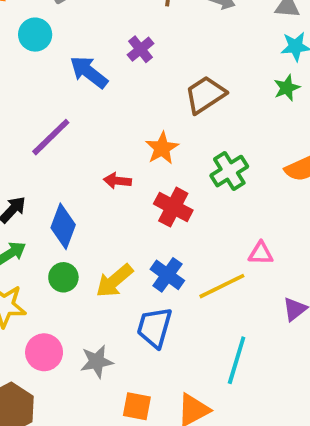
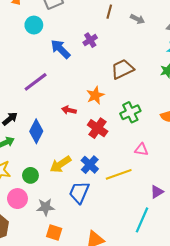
pink triangle: (261, 253) -> (141, 150), moved
green circle: (63, 277) -> (30, 175), moved
cyan line: (237, 360) -> (142, 220), moved
orange square: (137, 406) -> (54, 232), moved

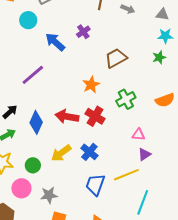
red arrow: (69, 110) -> (67, 116), moved, size x1.6
yellow line: (119, 174) -> (126, 175), moved
blue trapezoid: (79, 192) -> (95, 185), moved
purple triangle: (157, 192) -> (144, 154), moved

